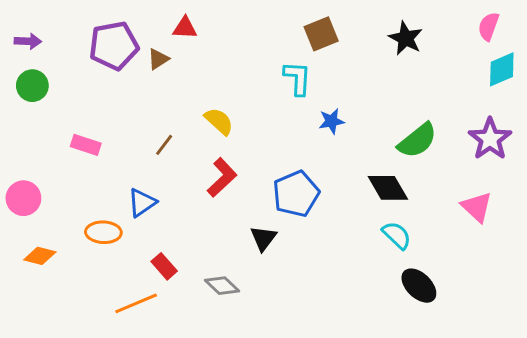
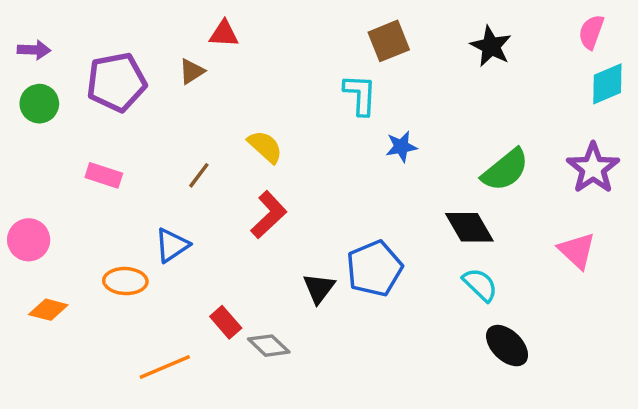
purple pentagon: (114, 46) -> (116, 82), moved
blue pentagon: (296, 194) -> (374, 268), moved
red rectangle: (164, 266) -> (226, 322), moved

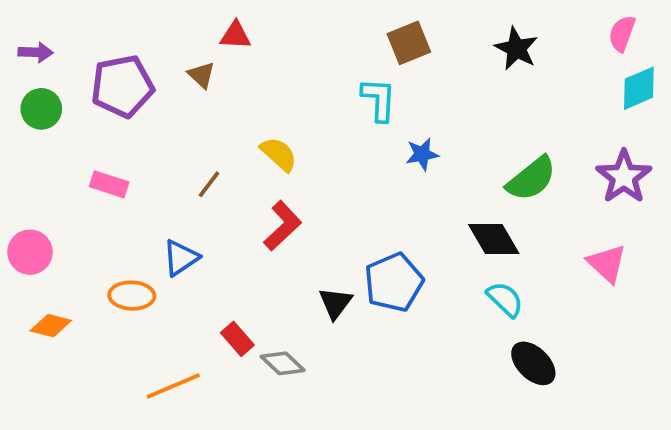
brown triangle: (192, 71) -> (202, 75), turned -44

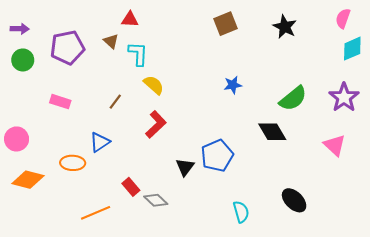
cyan L-shape: (379, 99) -> (138, 54), moved
cyan semicircle: (505, 299) -> (241, 212), moved, turned 30
orange diamond: (51, 326) -> (28, 180), size x1.4

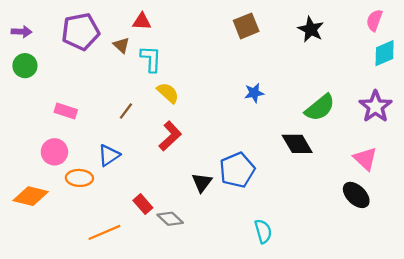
purple pentagon: (67, 48) -> (81, 32), moved
pink circle: (17, 139) -> (54, 152), moved
black ellipse: (294, 200) -> (356, 195), moved

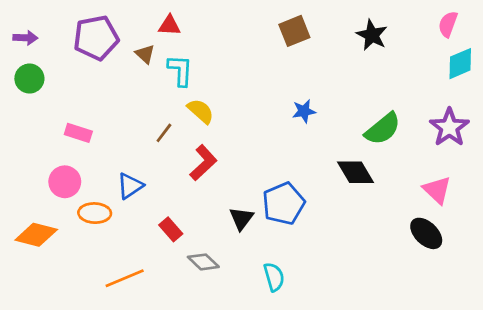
brown line: (126, 111) -> (164, 133), moved
red rectangle: (143, 204) -> (171, 229), moved
cyan semicircle: (263, 231) -> (274, 277), moved

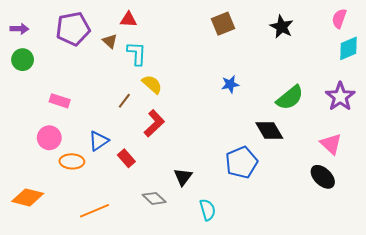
blue pentagon: (284, 204) -> (242, 162), moved
black triangle: (241, 218) -> (183, 177), moved
red rectangle: (171, 229) -> (126, 158), moved
orange diamond: (36, 235) -> (28, 197), moved

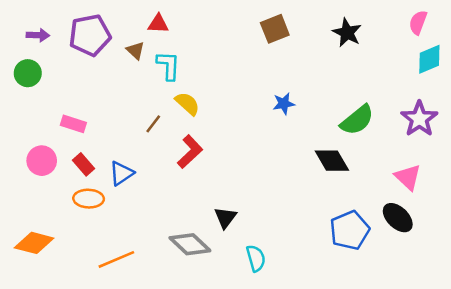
purple arrow: (19, 29) -> (38, 35), moved
pink circle: (49, 138) -> (42, 161), moved
red rectangle: (126, 158) -> (83, 164), moved
blue pentagon: (242, 162) -> (350, 230), moved
gray diamond: (154, 198) -> (190, 244), size x1.4

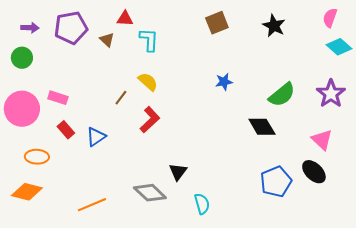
cyan diamond: (429, 59) -> (339, 47), turned 65
cyan L-shape: (168, 66) -> (149, 40), moved
pink circle: (42, 161) -> (22, 109), moved, size x1.5
orange ellipse: (89, 199) -> (37, 157), moved

